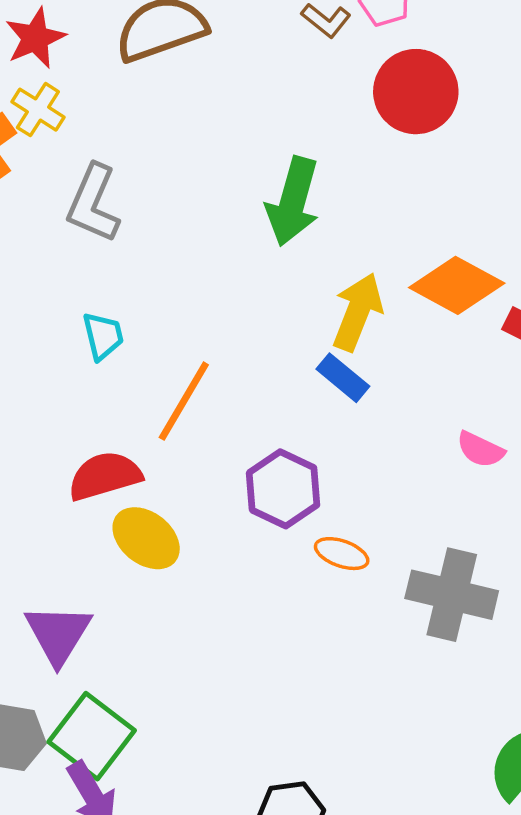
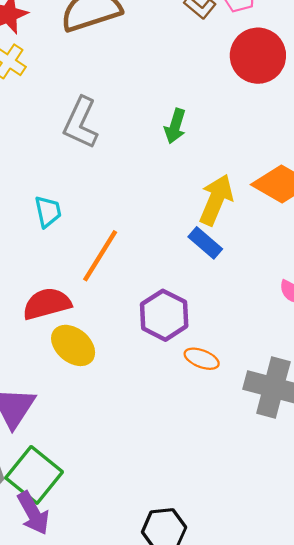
green arrow: (293, 202) -> (175, 126), size x0.6
gray L-shape: (93, 203) -> (81, 123), moved

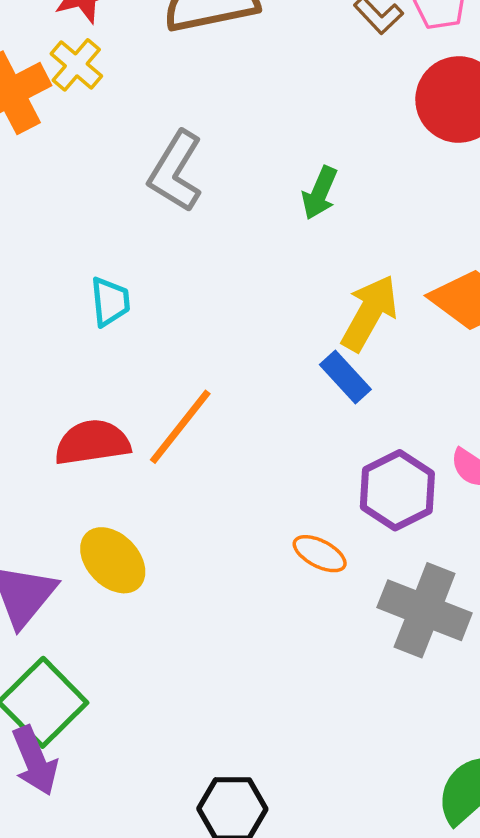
orange line: (100, 256) -> (180, 427), moved
purple hexagon: (164, 315) -> (397, 490), moved
yellow ellipse: (73, 345) -> (113, 560), moved

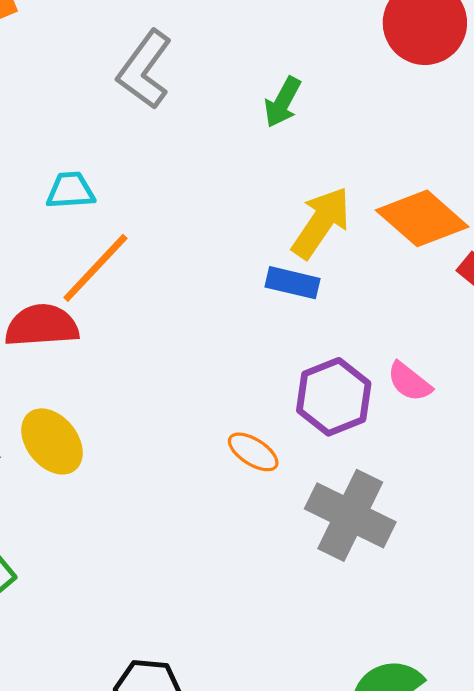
cyan trapezoid: (110, 302) -> (70, 190), turned -93
blue rectangle: (345, 377) -> (292, 283), turned -39
orange line: (180, 427) -> (95, 268), moved

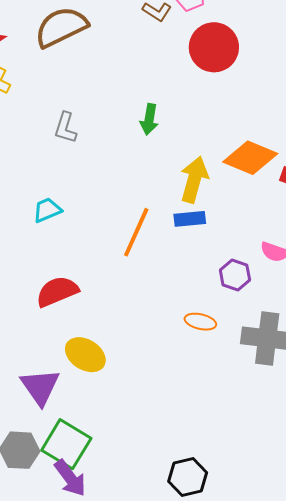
gray L-shape: (145, 70) -> (65, 128), size x0.7
orange line: (95, 268) -> (136, 232), moved
purple hexagon: (334, 397) -> (235, 275), size x0.7

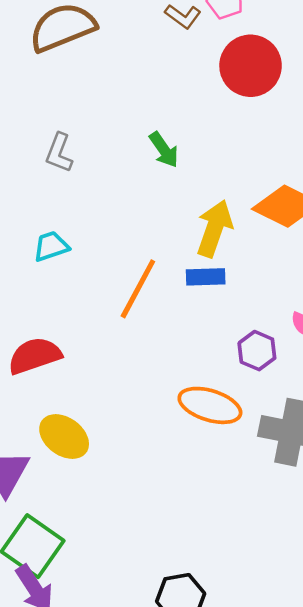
green arrow: (149, 119) -> (164, 150), turned -48
cyan trapezoid: (47, 210) -> (51, 246), moved
orange ellipse: (200, 322) -> (210, 405), size x1.6

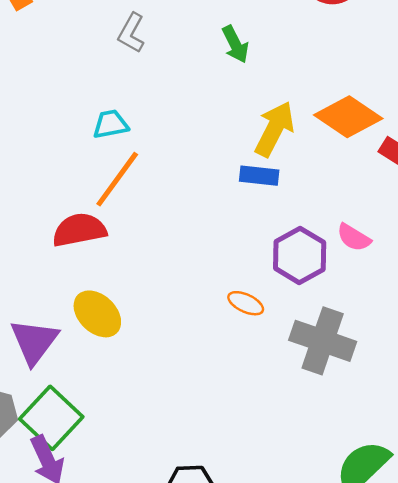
orange line: (138, 289) -> (117, 179), moved
purple hexagon: (257, 351) -> (300, 255), size x1.4
orange ellipse: (210, 405) -> (246, 303), size x0.6

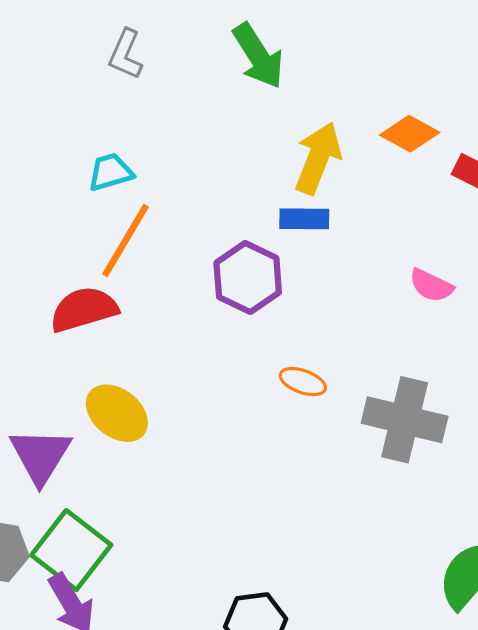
green arrow: (235, 44) -> (258, 56), size x1.4
orange diamond: (348, 117) -> (410, 134), size x0.7
purple hexagon: (300, 255) -> (248, 278), moved

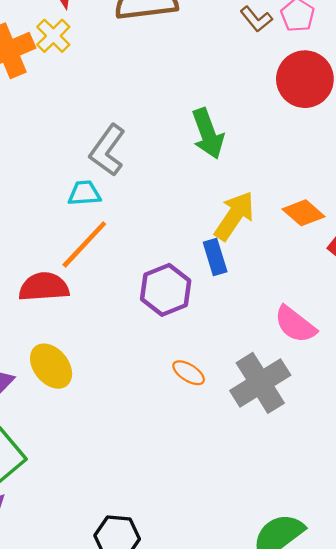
gray L-shape: (126, 54) -> (107, 150), moved, size x1.4
blue rectangle: (304, 219) -> (215, 257), turned 60
pink semicircle: (431, 286) -> (295, 324), size x1.4
gray cross: (405, 420) -> (260, 383), moved, turned 32

